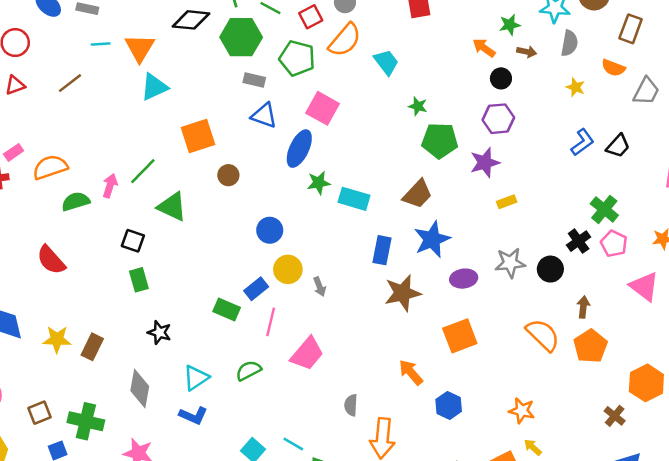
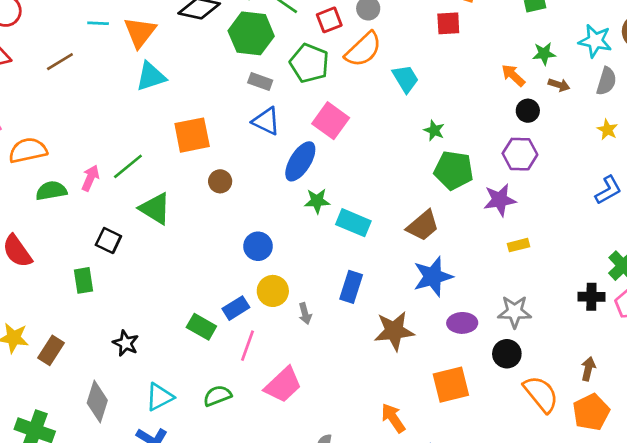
black cross: (579, 241) -> (591, 297), turned 30
blue rectangle: (382, 250) -> (351, 287), moved
black circle: (550, 269) -> (507, 354), moved
green rectangle: (139, 280) -> (83, 280), moved

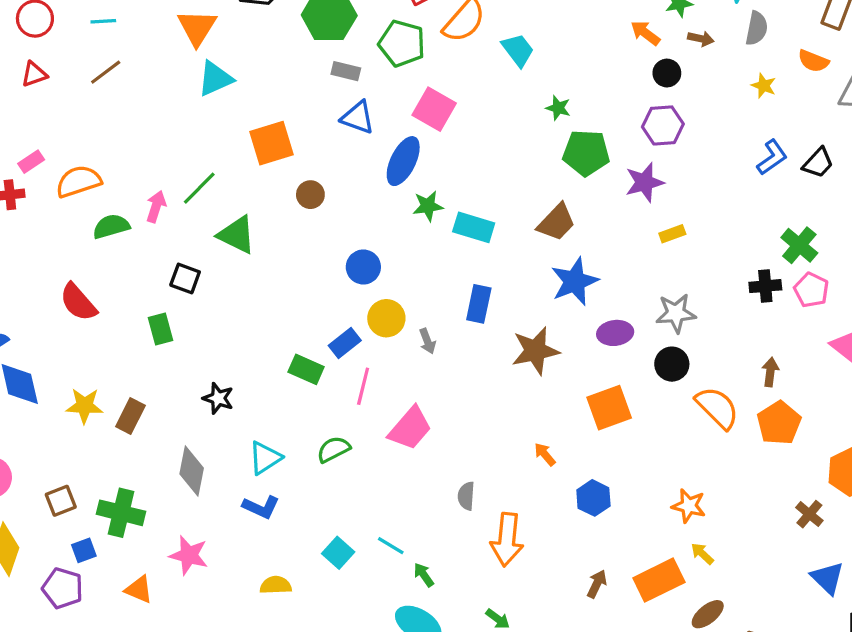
cyan line: (98, 23) -> (103, 21), moved
orange arrow: (393, 418) -> (545, 454), size x0.7

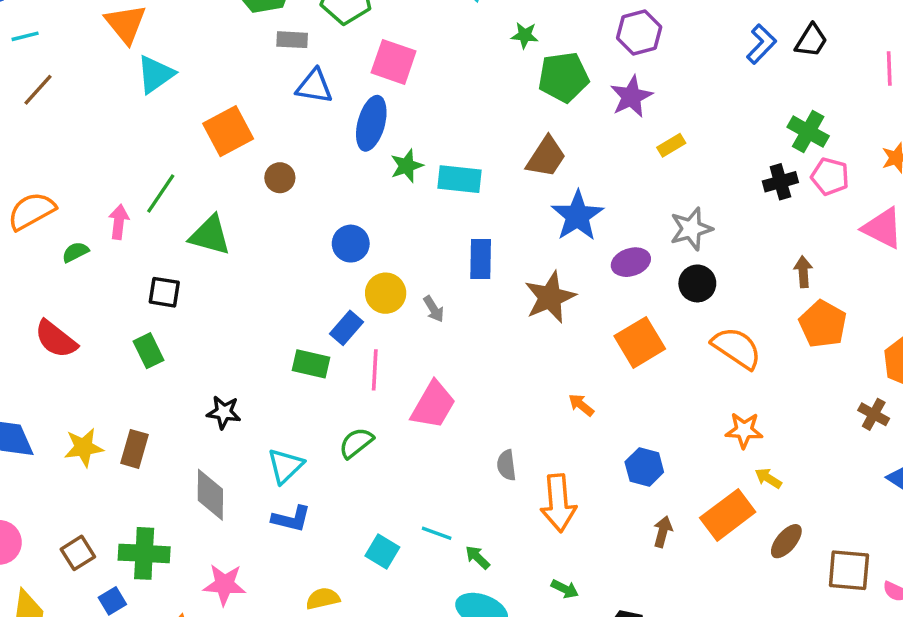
green semicircle: (111, 226) -> (75, 252), size x0.7
orange semicircle: (717, 408) -> (737, 348), moved
blue hexagon: (593, 498) -> (644, 467), moved

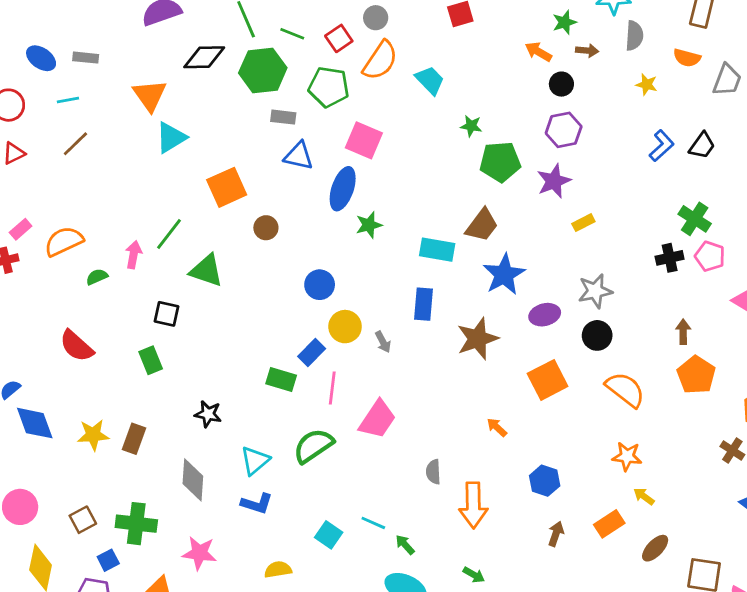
cyan rectangle: (460, 179) -> (437, 250), moved
green semicircle: (356, 443) -> (313, 446), size x1.4
orange rectangle: (728, 515) -> (609, 524), size x0.7

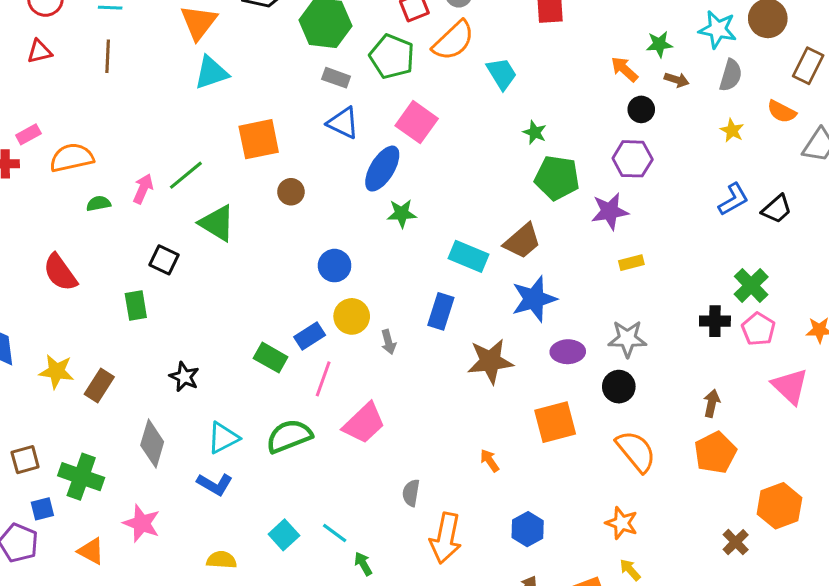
brown line: (75, 144) -> (108, 56), turned -56

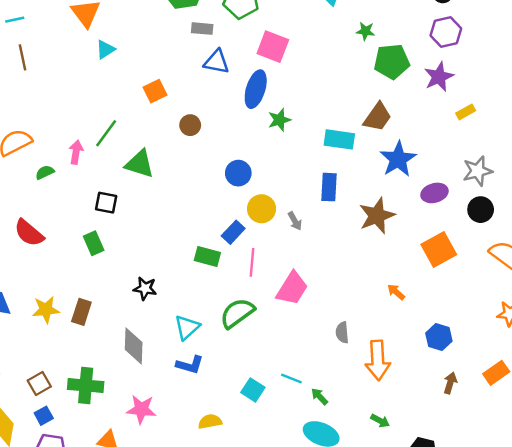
cyan triangle: (211, 73) -> (105, 49), size x0.7
orange square: (259, 139) -> (155, 91), size x0.7
blue square: (42, 509) -> (44, 416), moved

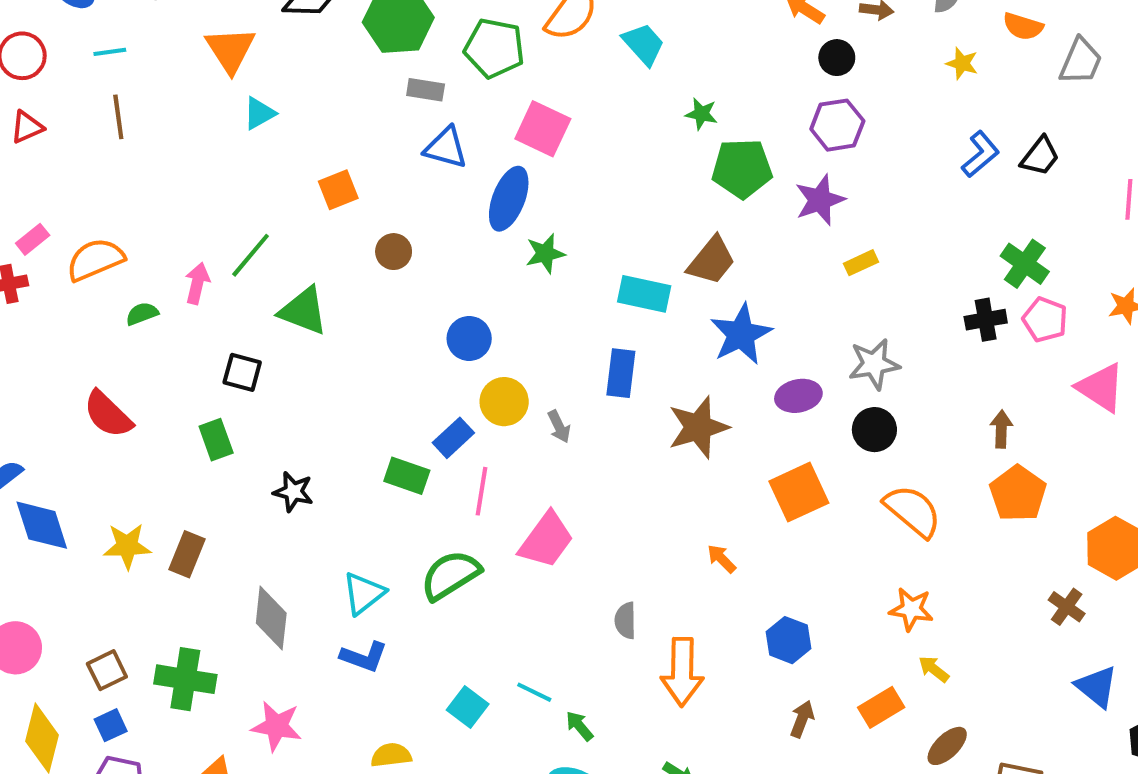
black star: (145, 288) -> (293, 492), moved

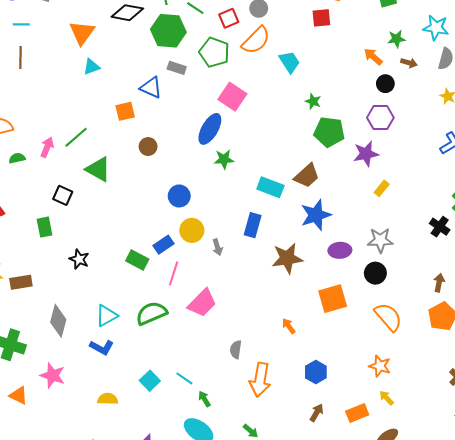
blue triangle: (446, 148) -> (151, 88), moved
yellow rectangle: (861, 263) -> (382, 188), turned -35
black cross: (986, 320) -> (440, 227), turned 36
brown rectangle: (187, 554) -> (21, 282), turned 50

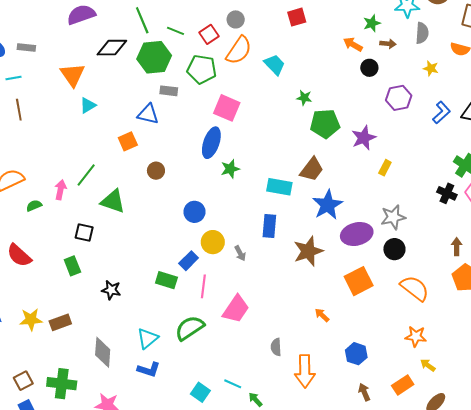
purple hexagon: (380, 118) -> (399, 98), moved
purple ellipse: (340, 250) -> (357, 234), size x1.4
brown arrow: (317, 413) -> (364, 392), turned -42

